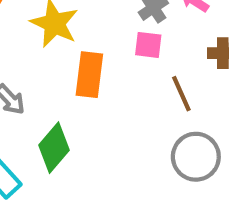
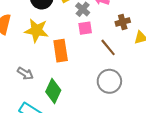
gray circle: (196, 157) -> (109, 81), moved

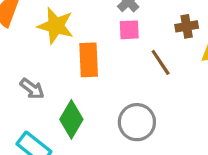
gray circle: (109, 81) -> (137, 122), moved

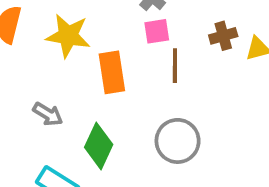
brown cross: (187, 26) -> (223, 36), moved
brown line: (161, 62) -> (175, 66), moved, turned 40

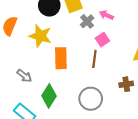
pink square: (157, 31) -> (102, 40), moved, turned -32
brown cross: (223, 36) -> (126, 84), moved

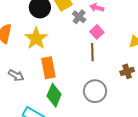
yellow star: (40, 36) -> (36, 38), turned 30
orange rectangle: (61, 58) -> (48, 68), moved
gray arrow: (24, 76) -> (16, 75), moved

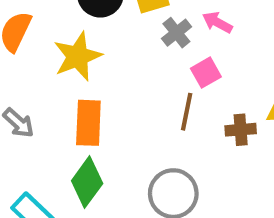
brown cross: (127, 71) -> (241, 130), moved

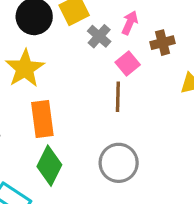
pink arrow: (217, 22) -> (130, 23), turned 95
brown cross: (241, 130) -> (163, 43), moved

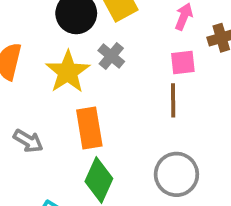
gray cross: (99, 36) -> (111, 56), moved
pink square: (128, 64) -> (183, 63), turned 35

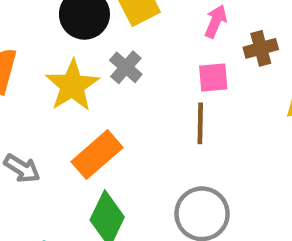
orange rectangle: (89, 128) -> (97, 155), turned 57

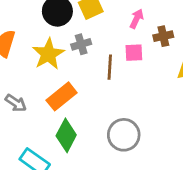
gray cross: (126, 67) -> (81, 44), turned 30
brown line: (200, 123) -> (110, 67), moved

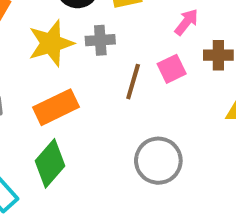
pink square: (134, 53) -> (172, 69), turned -36
gray circle: (124, 135) -> (158, 161), moved

